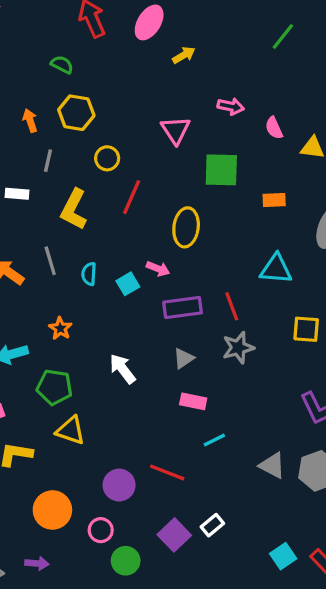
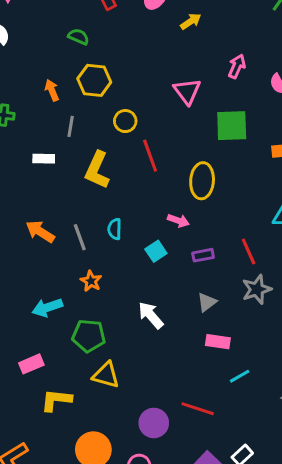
pink arrow: (231, 106) -> (237, 66), turned -75
red line: (132, 197) -> (150, 156), turned -40
gray line: (50, 261) -> (80, 237), moved
cyan square: (128, 284) -> (156, 251), moved
purple rectangle: (183, 307) -> (203, 255), size x0.6

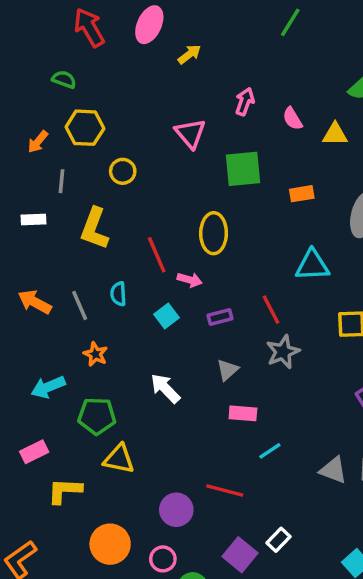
orange arrow: (52, 90) -> (38, 142), turned -115
red line: (150, 156) -> (157, 255), moved

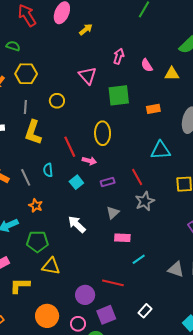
yellow circle: (123, 171) -> (57, 101), moved
gray line: (61, 181) -> (25, 107), moved
purple square: (240, 555) -> (106, 315), moved, turned 30

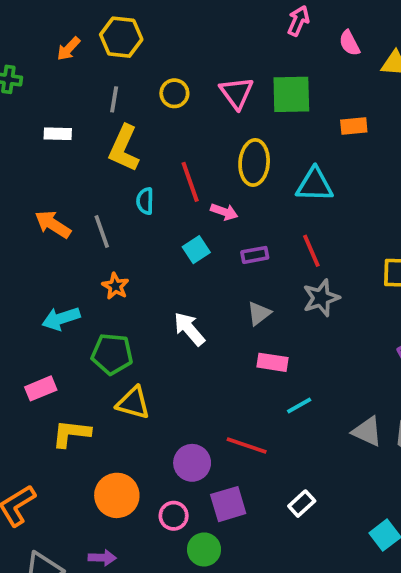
pink triangle: (88, 75) -> (237, 93), moved
cyan triangle: (161, 150) -> (315, 185), moved
cyan semicircle: (48, 170) -> (145, 201), moved

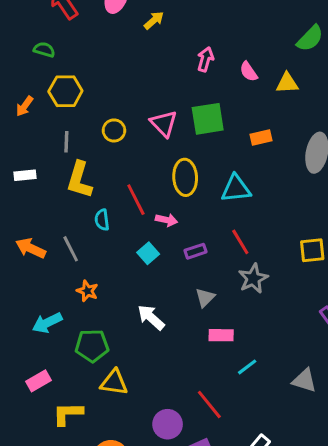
red line: (247, 445) -> (209, 405), turned 40

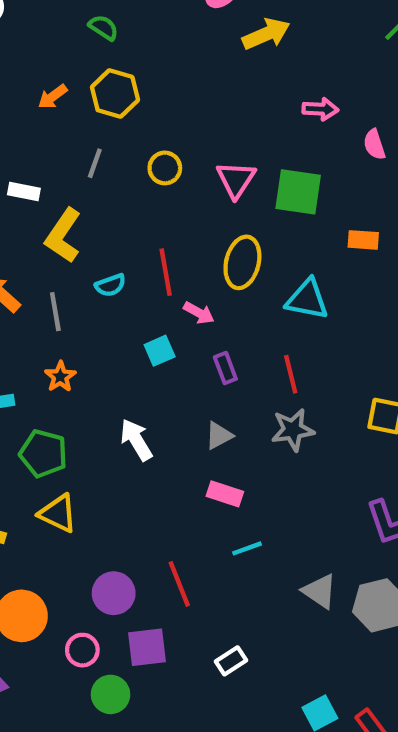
yellow arrow: (154, 20) -> (266, 34), size x1.5
pink arrow: (205, 59) -> (320, 109), turned 60
yellow L-shape: (79, 180) -> (63, 236), moved
cyan semicircle: (102, 220) -> (110, 285), turned -120
purple rectangle: (195, 251) -> (225, 368), turned 70

